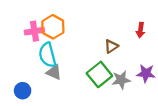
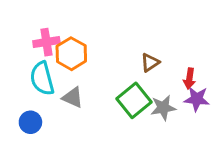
orange hexagon: (53, 27) -> (71, 54), moved
red arrow: (141, 30) -> (189, 79), moved
cyan semicircle: (47, 55) -> (42, 79), moved

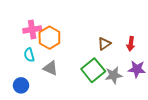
cyan semicircle: (42, 79) -> (29, 55), size x0.6
red arrow: (189, 79) -> (131, 44), moved

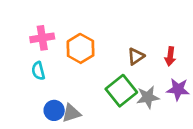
orange hexagon: (49, 38) -> (80, 48), moved
gray triangle: (50, 68) -> (71, 113), moved, turned -42
blue circle: (21, 85) -> (54, 110), moved

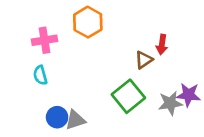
orange hexagon: (80, 48) -> (88, 22), moved
red arrow: (170, 56) -> (162, 44), moved
gray star: (148, 97) -> (170, 103), moved

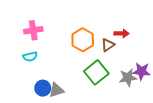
orange hexagon: (88, 22) -> (83, 40), moved
red arrow: (162, 44) -> (122, 33), turned -96
cyan semicircle: (40, 75) -> (30, 57), turned -88

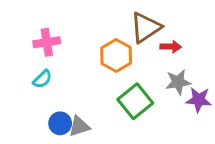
brown triangle: (108, 45) -> (146, 27), moved, size x1.6
cyan semicircle: (30, 57) -> (42, 79), turned -32
gray star: (128, 78) -> (178, 82), moved

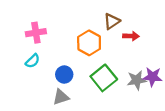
brown triangle: (146, 27) -> (112, 21), size x0.7
gray star: (178, 82) -> (137, 80), moved
blue circle: (60, 123) -> (64, 75), moved

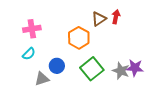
red arrow: (131, 36) -> (116, 17), moved, turned -80
gray star: (137, 80) -> (121, 71), turned 30
gray triangle: (61, 97) -> (42, 79), moved

